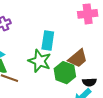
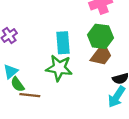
green hexagon: (65, 73) -> (100, 36), moved

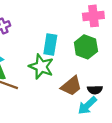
brown trapezoid: (101, 55) -> (71, 86), moved

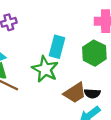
black semicircle: (95, 90) -> (92, 93), moved

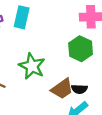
cyan rectangle: (57, 47) -> (22, 17), moved

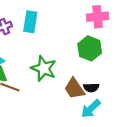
brown trapezoid: (62, 89) -> (74, 89), turned 95

